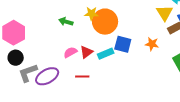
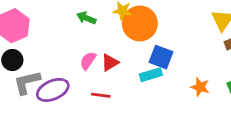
orange star: (152, 44) -> (200, 87), moved
pink semicircle: (70, 52) -> (88, 61), turned -32
cyan rectangle: (106, 54) -> (151, 75), moved

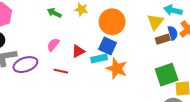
orange circle: (140, 23) -> (112, 22), moved
red triangle: (110, 63) -> (78, 51), moved
orange star: (200, 87) -> (117, 69), moved, size x1.5

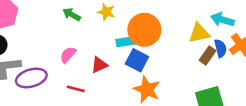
yellow triangle: (155, 22) -> (199, 33), turned 36
brown rectangle: (163, 39) -> (208, 55), turned -40
cyan rectangle: (99, 59) -> (127, 42), moved

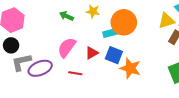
pink semicircle: (68, 55) -> (67, 47), size x1.5
blue square: (137, 60) -> (114, 55), moved

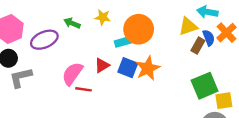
pink semicircle: (67, 47) -> (72, 74), moved
purple ellipse: (40, 68) -> (44, 40), moved
orange star: (130, 68) -> (148, 68), moved, turned 30

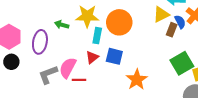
yellow star: (103, 17) -> (87, 16), size x1.6
purple ellipse: (44, 40) -> (40, 42), turned -50
cyan rectangle: (124, 42) -> (97, 36), moved, turned -56
orange star: (148, 68) -> (137, 80), moved
gray L-shape: (21, 77) -> (48, 75), moved

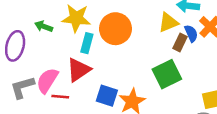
blue square: (114, 56) -> (107, 96), moved
red triangle: (92, 57) -> (79, 70), size x1.5
green square: (182, 63) -> (167, 74), moved

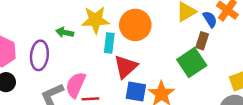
brown rectangle: (180, 42) -> (202, 41), moved
red triangle: (79, 70) -> (126, 67), moved

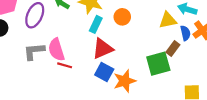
orange circle: (135, 25) -> (122, 17), size x0.6
pink semicircle: (76, 85) -> (56, 50), turned -60

